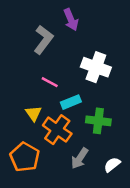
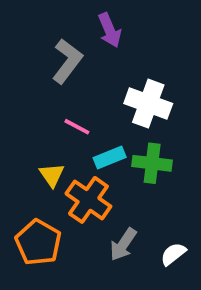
green cross: (98, 121) -> (152, 163), moved

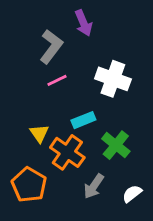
pink line: (77, 127) -> (57, 80), moved, turned -54
green cross: (152, 163) -> (116, 145), moved, turned 32

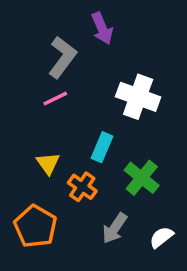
pink line: (57, 80) -> (55, 99), moved
cyan rectangle: (83, 120) -> (102, 147), turned -45
orange cross: (67, 152) -> (82, 187), size x0.7

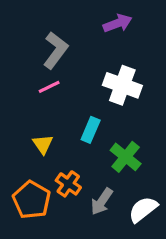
purple arrow: (102, 28) -> (118, 23), moved, turned -88
orange cross: (82, 187) -> (68, 184), moved
white semicircle: (161, 237) -> (143, 209), size x1.4

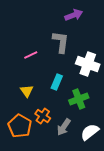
gray L-shape: (56, 50) -> (61, 42), moved, turned -30
white cross: (122, 85) -> (88, 64), moved
green cross: (126, 157) -> (79, 99), turned 30

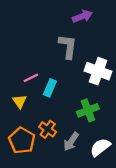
pink line: (31, 55) -> (31, 78), moved
cyan rectangle: (57, 82) -> (50, 88), moved
yellow triangle: (27, 91) -> (20, 101), moved

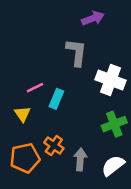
green cross: (88, 110) -> (114, 124), moved
orange pentagon: (22, 141) -> (25, 158), turned 30
gray arrow: (71, 142) -> (80, 159), turned 150

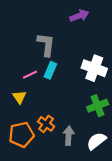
gray L-shape: (76, 52) -> (46, 45), moved
cyan rectangle: (56, 99) -> (50, 70), moved

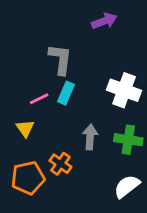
green cross: (98, 106) -> (128, 140), turned 30
gray arrow: (69, 136) -> (90, 137), moved

